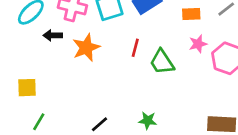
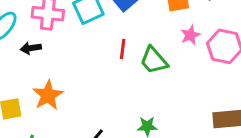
orange star: (86, 48) -> (48, 95), moved

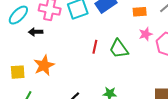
red line: (123, 49) -> (95, 47), moved

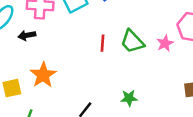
pink star: (146, 34) -> (165, 43), moved

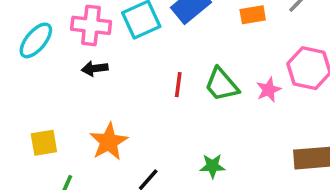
black arrow: (27, 35) -> (95, 68), moved
orange star: (43, 75) -> (109, 142), moved

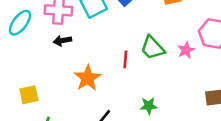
red line: (178, 85) -> (125, 59), moved
orange star: (109, 142) -> (88, 78), moved

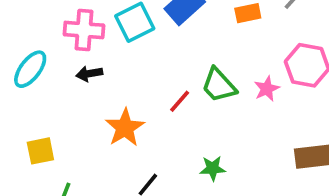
cyan ellipse: (20, 23) -> (30, 69), moved
red line: (125, 59) -> (180, 101), turned 36

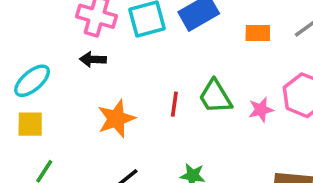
cyan ellipse: (30, 69) -> (32, 81), moved
red line: (180, 101) -> (174, 104), turned -45

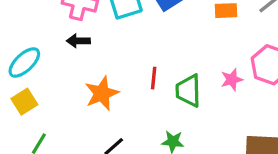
green trapezoid: (215, 97) -> (188, 91), moved, turned 32
yellow square: (30, 124) -> (24, 102), turned -30

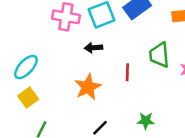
black arrow: (78, 41) -> (93, 48), moved
green trapezoid: (188, 91) -> (159, 55), moved

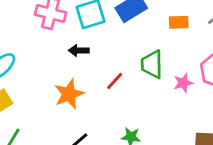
red line: (127, 72) -> (115, 81), turned 36

